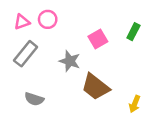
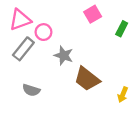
pink circle: (48, 19) -> (43, 32), moved
pink triangle: (22, 22) -> (20, 20), size x1.5
pink square: (98, 39) -> (93, 14), moved

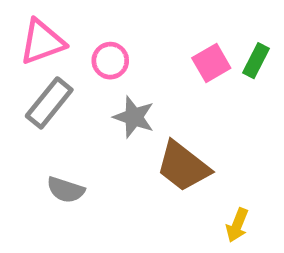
pink square: (93, 14) -> (211, 63), moved
pink circle: (43, 32) -> (110, 61), moved
yellow arrow: (123, 95) -> (237, 225), moved

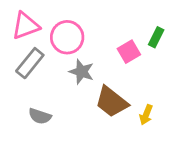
pink circle: (110, 61) -> (67, 37), size x1.5
pink square: (211, 63) -> (129, 52), moved
yellow arrow: (237, 225) -> (146, 115), moved

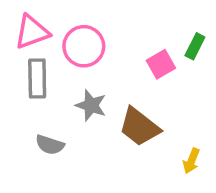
gray rectangle: (30, 63) -> (37, 79), turned -40
gray star: (81, 72) -> (91, 105), moved
yellow arrow: (146, 115) -> (191, 161), moved

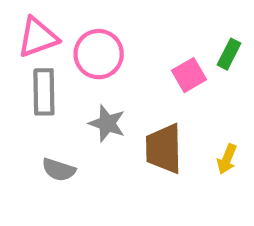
brown trapezoid: (139, 127) -> (164, 149), turned 51
yellow arrow: (191, 161) -> (227, 159), moved

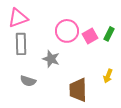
pink circle: (99, 54) -> (67, 31), moved
green rectangle: (229, 54) -> (109, 34), moved
brown trapezoid: (164, 149) -> (78, 90), moved

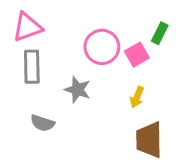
green rectangle: (109, 34) -> (160, 33), moved
yellow arrow: (108, 76) -> (137, 97), moved
brown trapezoid: (78, 90) -> (149, 140), moved

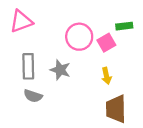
green rectangle: (160, 33) -> (124, 26), turned 56
gray rectangle: (32, 67) -> (28, 66), moved
yellow arrow: (137, 97) -> (106, 76), turned -35

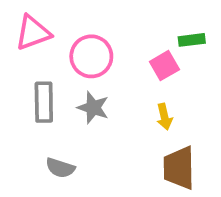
pink circle: (79, 37) -> (91, 56), moved
gray semicircle: (33, 96) -> (60, 168), moved

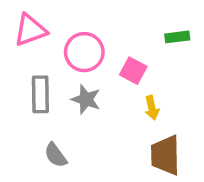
pink square: (164, 66) -> (133, 71), moved, turned -32
gray semicircle: (60, 168) -> (56, 155), turned 36

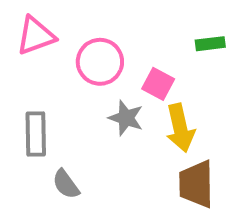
gray rectangle: (40, 94) -> (36, 134), moved
gray star: (86, 99) -> (126, 118), moved
yellow arrow: (152, 108) -> (180, 128), size x1.6

